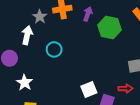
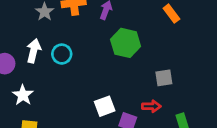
green hexagon: (110, 27) -> (126, 43), moved
white arrow: (27, 35) -> (34, 51), moved

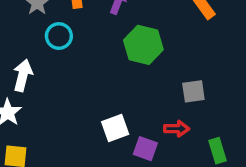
white arrow: (34, 51) -> (23, 75), moved
cyan circle: (62, 54) -> (59, 36), moved

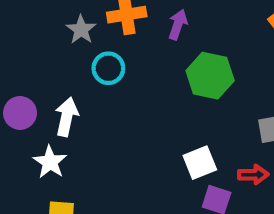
white square: (115, 128) -> (200, 163), moved

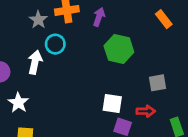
white arrow: (67, 117) -> (35, 62), moved
white square: (200, 163) -> (112, 103), turned 30

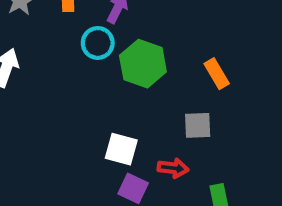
orange rectangle: (164, 19) -> (217, 74), moved
cyan circle: (55, 44) -> (98, 43), moved

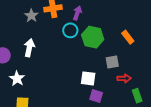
gray square: (198, 125) -> (112, 62), moved
red arrow: (173, 168) -> (124, 78), moved

